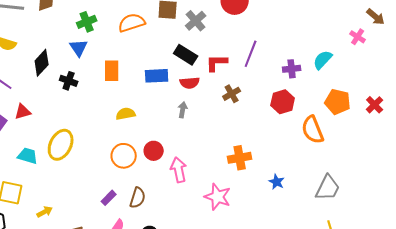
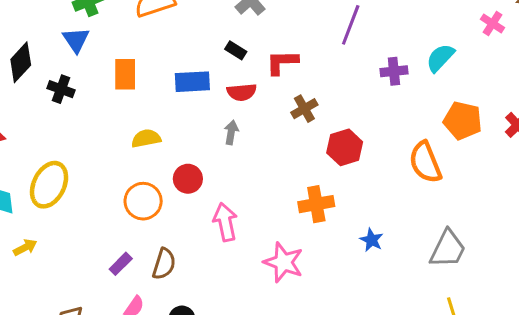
purple line: (251, 54) -> (351, 25), moved
black rectangle: (186, 55) -> (236, 50), size x0.6
red hexagon: (283, 102) -> (345, 147), moved
red circle: (154, 151) -> (188, 179), moved
yellow arrow: (45, 212) -> (25, 247), moved

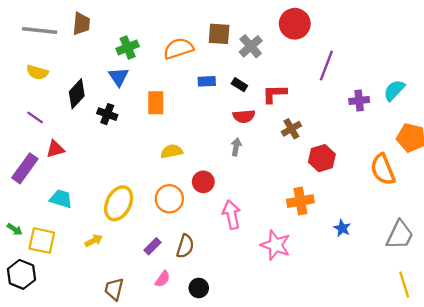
blue rectangle: (192, 82) -> (207, 81), moved, size x0.7
yellow ellipse: (49, 185) -> (119, 203), moved
yellow arrow: (25, 247) -> (94, 241), moved

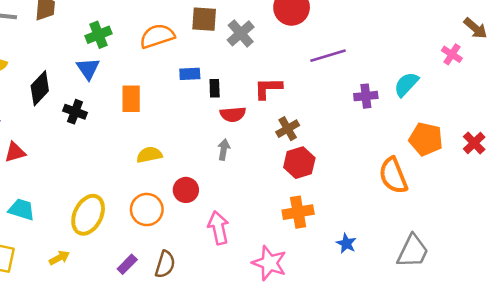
purple line: (326, 66) -> (328, 56), turned 52
black rectangle: (239, 85) -> (215, 88), moved, turned 56
red hexagon: (322, 158) -> (299, 163), moved

